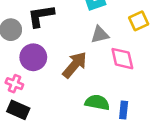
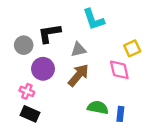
yellow square: (139, 21) -> (132, 48), moved
gray triangle: (100, 35) -> (78, 49), moved

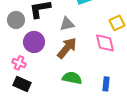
green semicircle: (98, 107) -> (72, 78), moved

